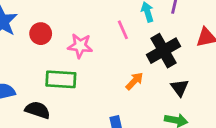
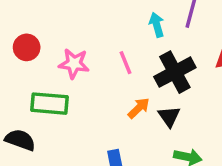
pink line: (123, 30) -> (126, 63), moved
black triangle: (180, 88) -> (169, 116), moved

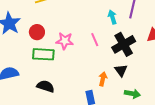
green rectangle: (50, 104) -> (43, 54), moved
orange arrow: (139, 108) -> (103, 79), moved, turned -32
black semicircle: (20, 140) -> (46, 86), moved

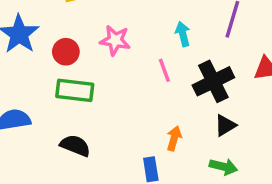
cyan arrow: (112, 17) -> (183, 34), moved
pink star: (65, 41) -> (115, 40), moved
black triangle: (121, 70) -> (225, 125), moved, turned 32

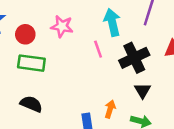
cyan arrow: (183, 34) -> (112, 22), size x1.5
black triangle: (225, 125) -> (143, 91), turned -30
orange arrow: (174, 138) -> (110, 109), moved

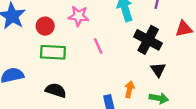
pink line: (98, 49) -> (98, 46), moved
black cross: (134, 58) -> (148, 40), turned -32

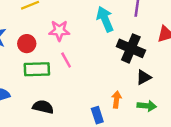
pink line: (98, 46) -> (66, 60), moved
black triangle: (158, 70) -> (144, 77), turned 42

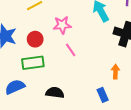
green rectangle: (37, 69) -> (33, 63), moved
orange arrow: (116, 100) -> (115, 72), moved

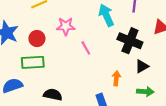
pink line: (71, 50) -> (86, 48), moved

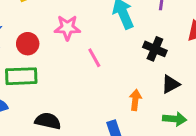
black cross: (130, 41) -> (155, 49), size x0.7

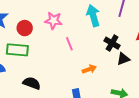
black triangle: (171, 84) -> (123, 59), moved
orange arrow: (135, 100) -> (89, 69), moved, turned 56

